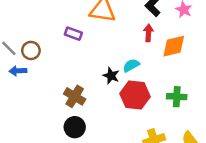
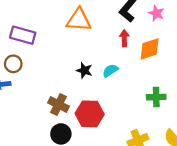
purple rectangle: (73, 34) -> (23, 35), moved, size x1.5
black star: (111, 76) -> (84, 70), moved
red hexagon: (135, 95) -> (90, 114), moved

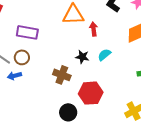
red arrow: (124, 38) -> (94, 29), moved
brown cross: (59, 105) -> (62, 75), moved

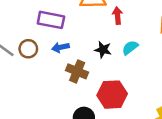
purple rectangle: (27, 32) -> (51, 20), moved
blue arrow: (14, 76) -> (60, 47), moved

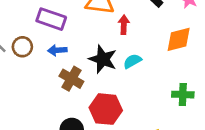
black star: (103, 50) -> (103, 59), size x1.5

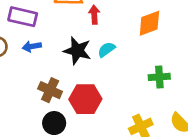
brown cross: (71, 79) -> (50, 90), moved

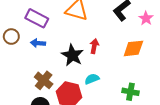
red arrow: (94, 15) -> (94, 46), moved
cyan semicircle: (106, 50) -> (92, 79), moved

